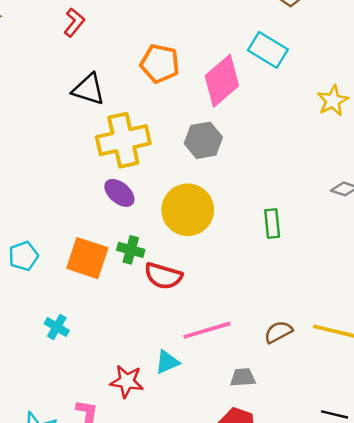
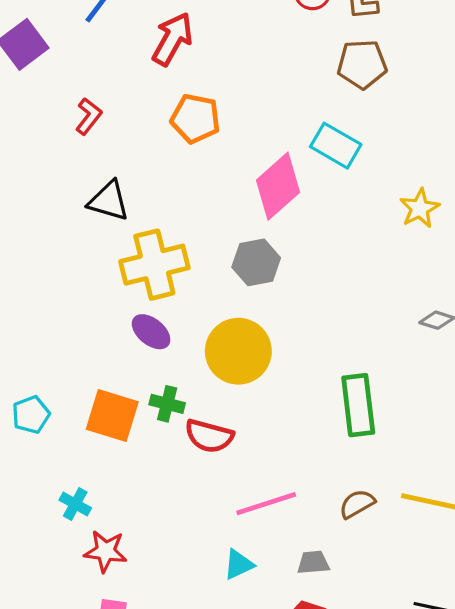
orange pentagon: (160, 64) -> (195, 119), moved
green rectangle: (272, 223) -> (358, 405), moved, size x1.6
cyan triangle: (167, 362) -> (239, 564), moved
red star: (127, 381) -> (106, 551), moved

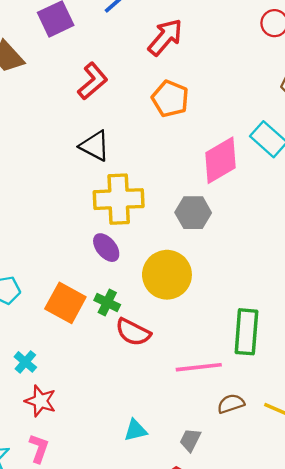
red L-shape: (89, 116) -> (93, 81), size x1.4
pink line: (266, 504) -> (199, 367), moved
gray trapezoid: (313, 563) -> (190, 440), turned -70

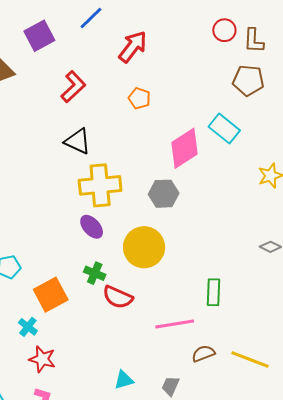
orange pentagon: (170, 99) -> (139, 98), size x0.7
orange square: (65, 303) -> (51, 295), moved, turned 36
green rectangle: (246, 332) -> (213, 292), size x0.7

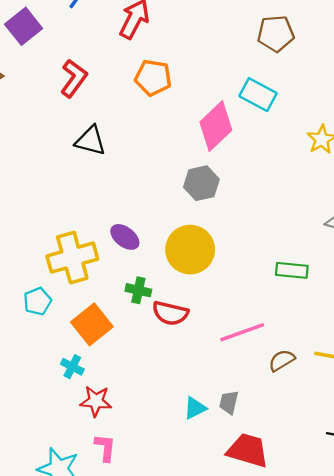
orange pentagon: (139, 98) -> (153, 78), size x1.4
yellow cross: (100, 185) -> (72, 258), moved
green rectangle: (213, 292) -> (292, 270), moved, turned -76
gray trapezoid: (171, 386) -> (229, 402), moved

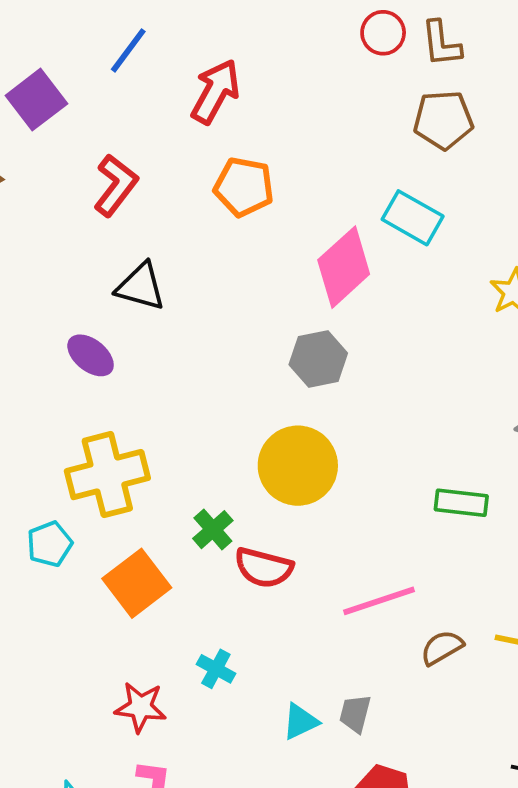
purple ellipse: (125, 237) -> (91, 355), moved
green cross: (138, 290) -> (213, 530), turned 35
cyan cross: (72, 367) -> (216, 669), moved

